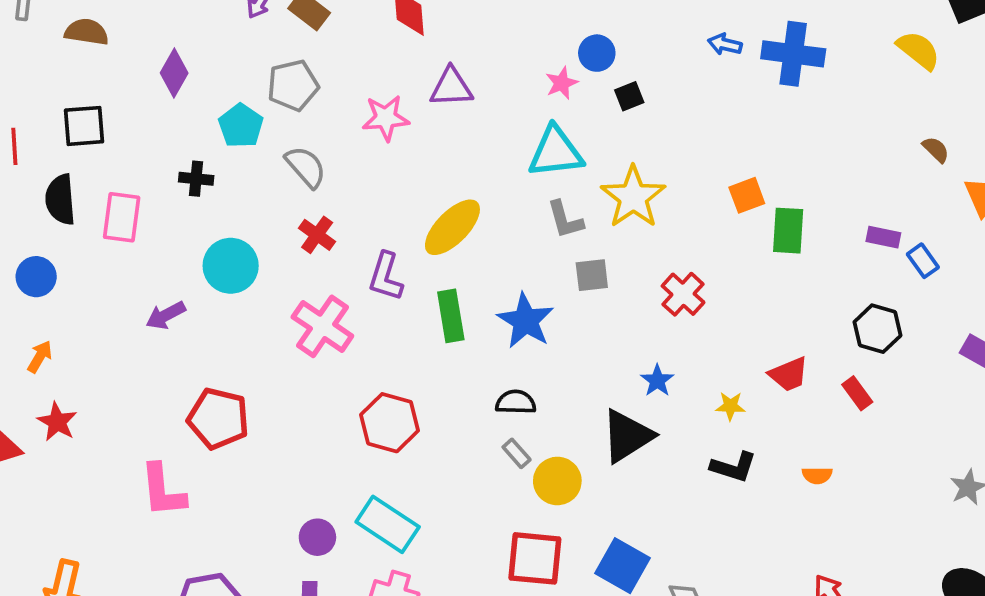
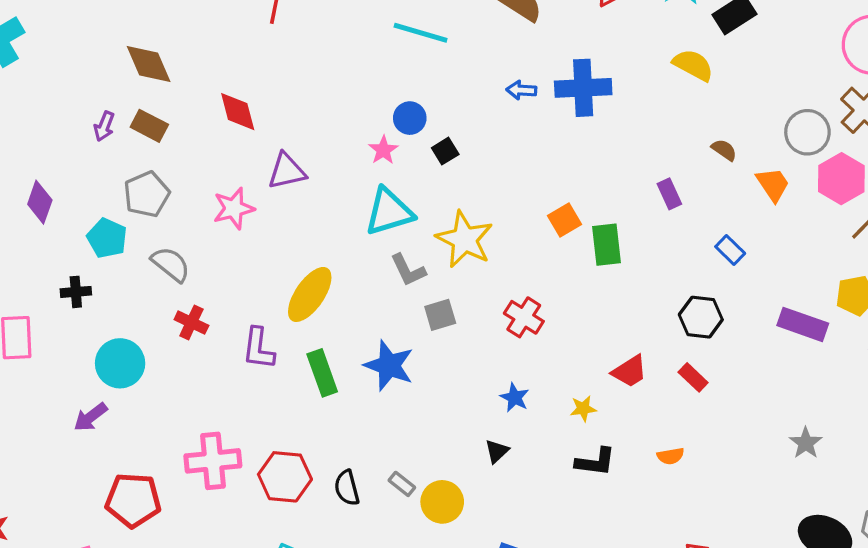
purple rectangle: (883, 237) -> (669, 194), moved, turned 64
purple arrow: (166, 315) -> (91, 417), moved
pink cross: (322, 326) -> (213, 461), moved, turned -30
black semicircle: (516, 402) -> (347, 488), moved, turned -96
black triangle: (627, 436) -> (497, 451), size x0.5

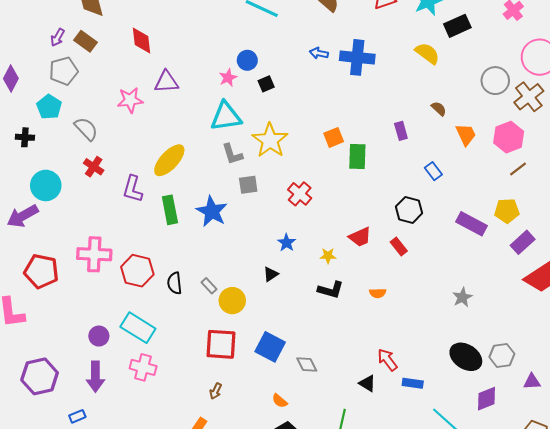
gray circle: (807, 132) -> (495, 81), moved
gray pentagon: (147, 194) -> (64, 71), moved
purple arrow: (91, 417) -> (23, 216), size x1.4

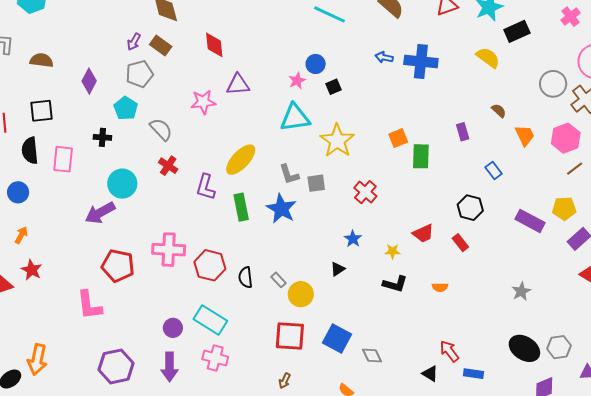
gray L-shape: (232, 154) -> (289, 174), moved

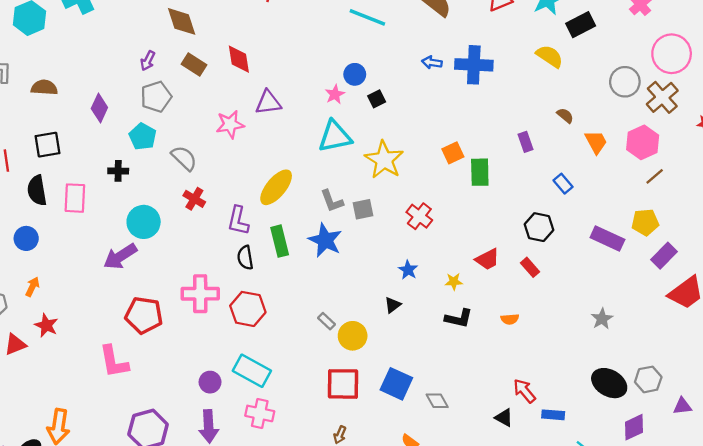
brown rectangle: (161, 46) -> (194, 65), moved
black semicircle: (246, 277) -> (245, 258), moved

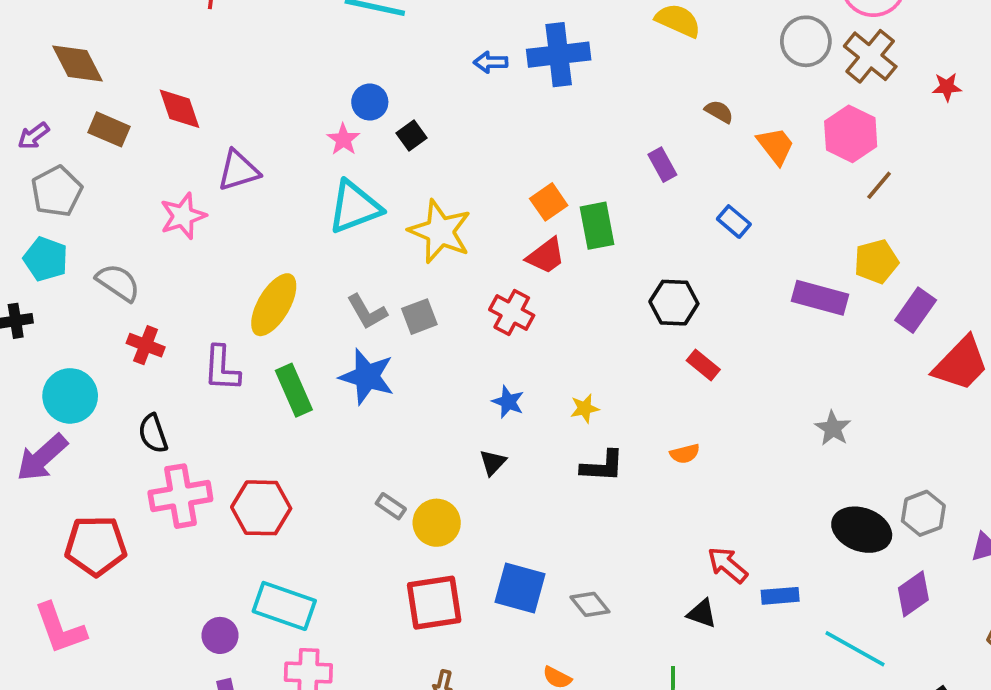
purple arrow: (148, 61) -> (33, 136), turned 36
black hexagon: (539, 227) -> (674, 303), moved
black semicircle: (245, 258) -> (153, 433), moved
red trapezoid: (487, 259) -> (546, 256), moved

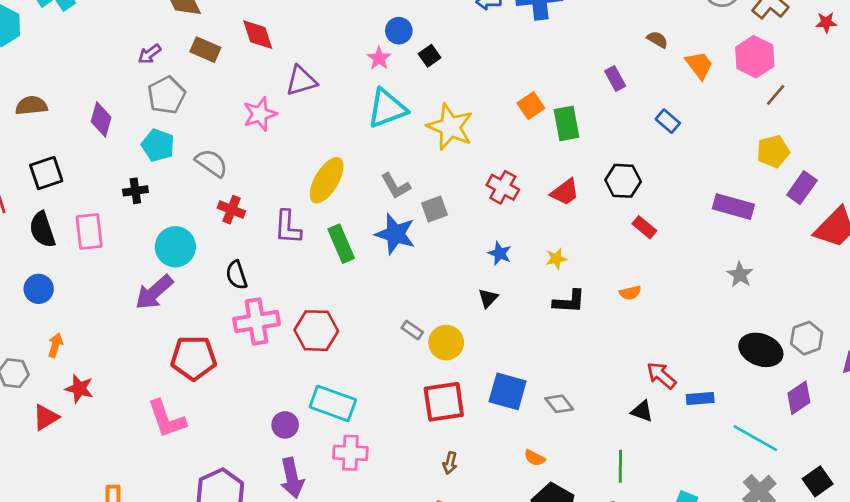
red trapezoid: (546, 256) -> (565, 192), moved
purple rectangle: (820, 298) -> (733, 207), moved
gray square: (419, 317) -> (434, 209), moved

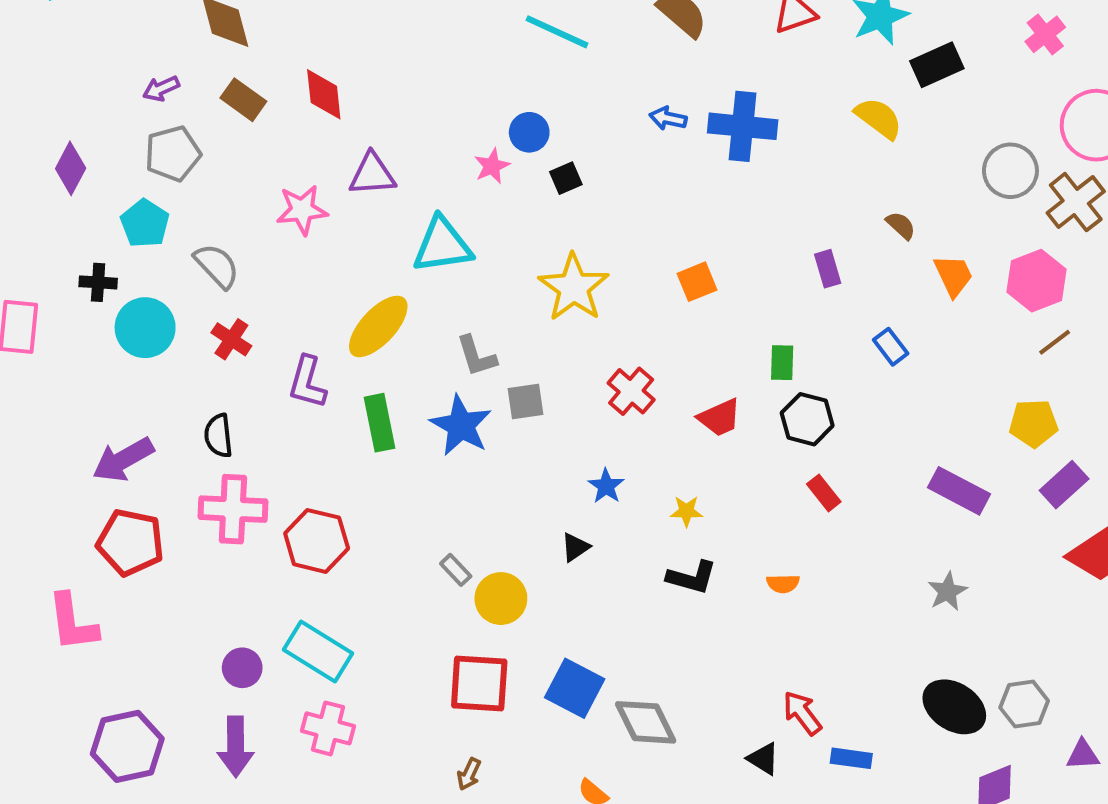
cyan triangle: (387, 108) -> (442, 245), moved
green rectangle: (566, 123) -> (782, 363), moved, size x0.7
cyan circle: (175, 247) -> (145, 328), moved
purple arrow: (154, 292) -> (123, 460), moved
gray diamond: (559, 404) -> (646, 722), size x1.5

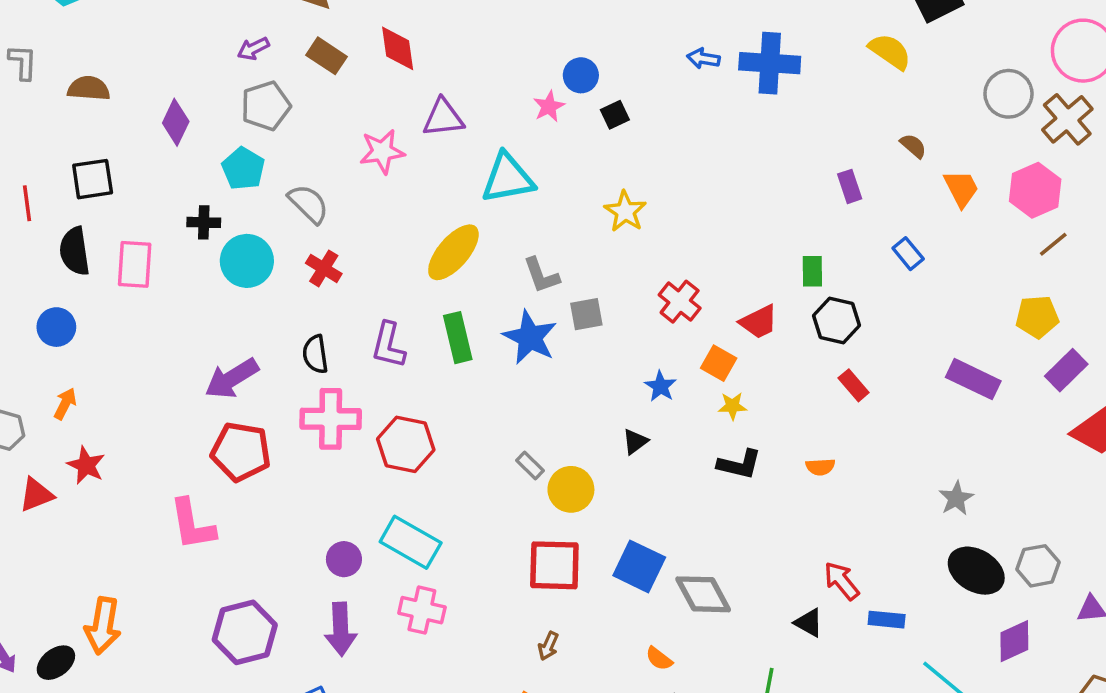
orange square: (697, 282) -> (719, 363), moved, turned -36
yellow star: (574, 287) -> (625, 211), size x0.7
purple L-shape: (307, 382) -> (388, 345), moved
gray star: (947, 591) -> (956, 498), moved

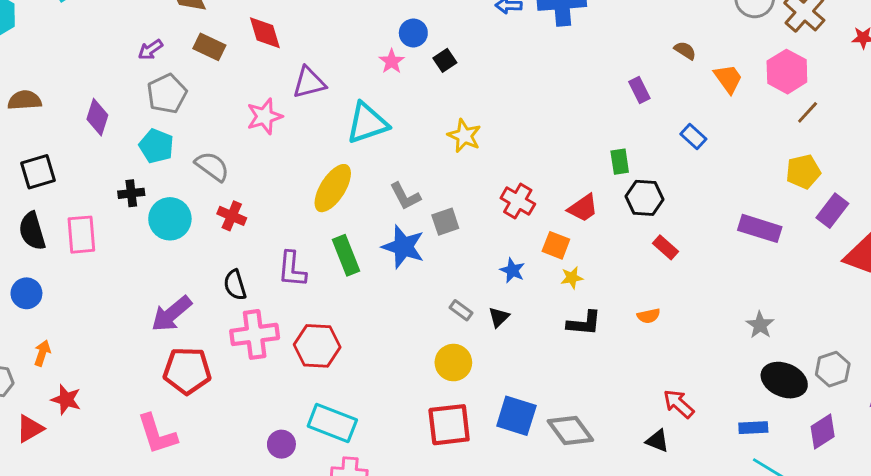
gray rectangle: (530, 465) -> (461, 310), moved
blue rectangle: (887, 620) -> (753, 428), moved

